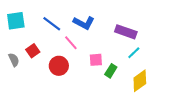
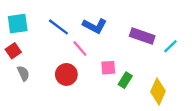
red square: (33, 51) -> (13, 51), moved
cyan line: (134, 53) -> (170, 46), moved
gray semicircle: (14, 60) -> (23, 73), moved
yellow diamond: (140, 81) -> (158, 91), turned -30

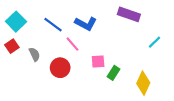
cyan square: (18, 24) -> (16, 22), turned -36
purple rectangle: (142, 36) -> (129, 14), moved
gray semicircle: (23, 73) -> (34, 54), moved

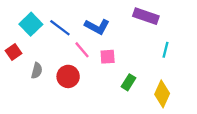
cyan square: (16, 22) -> (31, 24), moved
cyan line: (154, 42) -> (166, 50), moved, turned -32
gray semicircle: (34, 54) -> (37, 71), moved, turned 40
pink square: (98, 62) -> (108, 57), moved

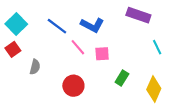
cyan square: (31, 24) -> (16, 24), moved
cyan line: (166, 50) -> (157, 47), turned -40
red circle: (68, 76) -> (73, 86), moved

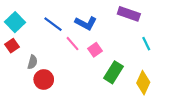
pink square: (102, 54) -> (95, 50), turned -32
green rectangle: (122, 78) -> (113, 72), size x1.5
red circle: (73, 86) -> (44, 80), moved

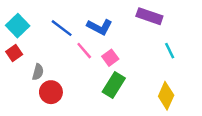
green rectangle: (113, 72) -> (114, 85), moved

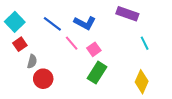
red square: (14, 53) -> (20, 44), moved

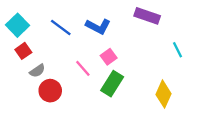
pink line: (72, 43) -> (83, 68), moved
cyan line: (145, 43) -> (178, 50), moved
gray semicircle: (32, 61) -> (37, 71), turned 40

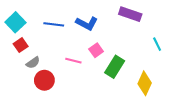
blue line: (61, 28) -> (54, 24), turned -30
pink line: (83, 68) -> (73, 61), turned -35
green rectangle: (112, 84) -> (115, 67), moved

